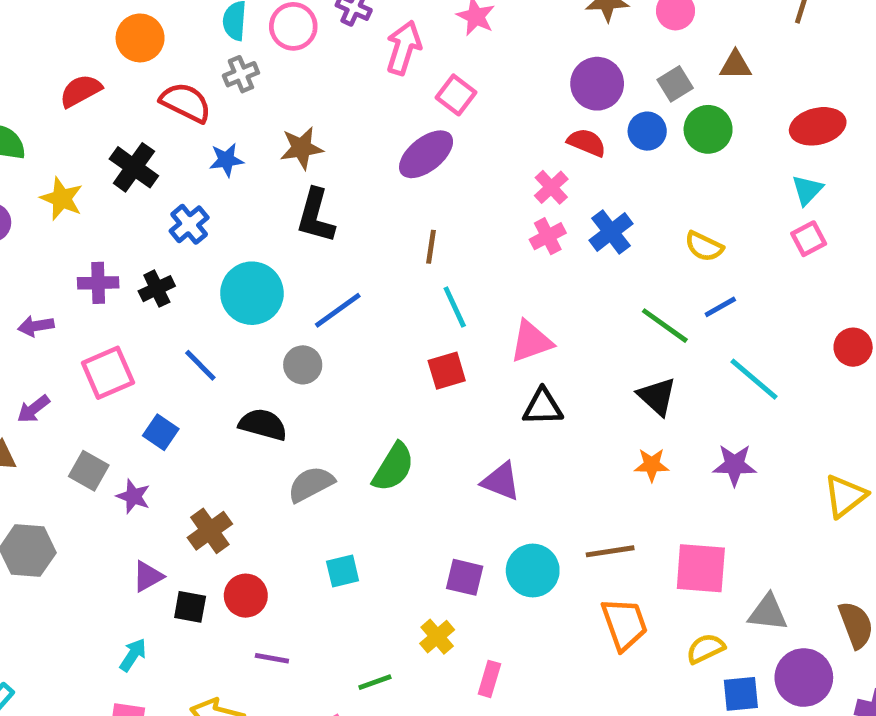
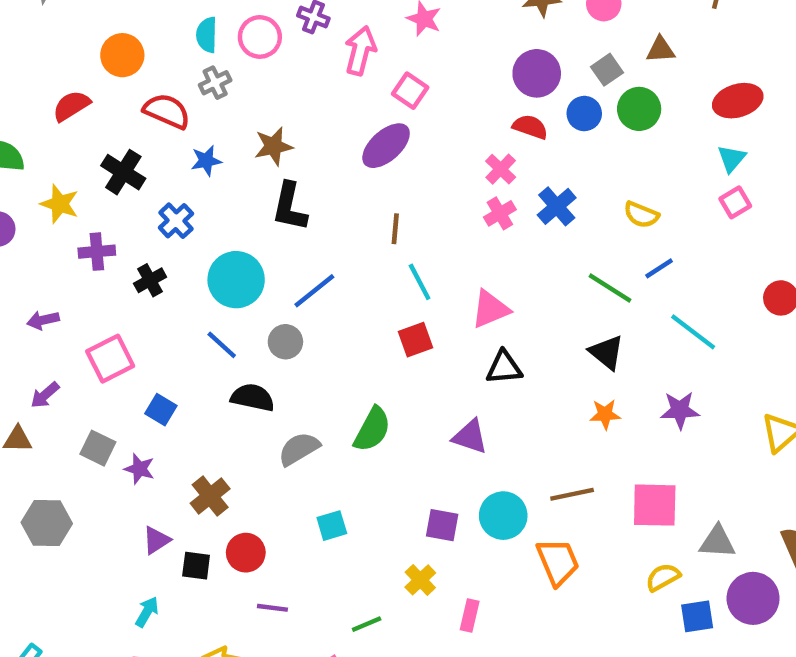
purple cross: (98, 283) -> (97, 252), moved
blue line: (200, 365) -> (222, 345), moved
orange trapezoid: (624, 624) -> (558, 562), moved

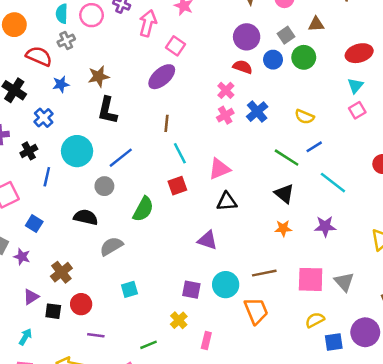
blue line: (222, 345) -> (47, 177), moved, turned 60
green semicircle: (372, 429) -> (143, 209), moved
gray triangle: (717, 542) -> (344, 282), moved, turned 45

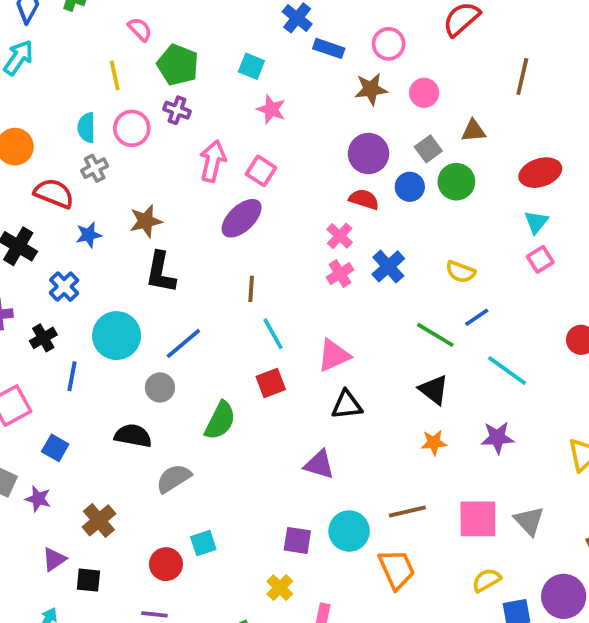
pink arrow: (148, 23) -> (213, 161), moved
red circle: (81, 304) -> (166, 564), moved

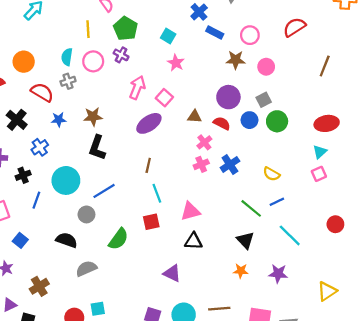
brown triangle: (474, 131) -> (194, 117), moved

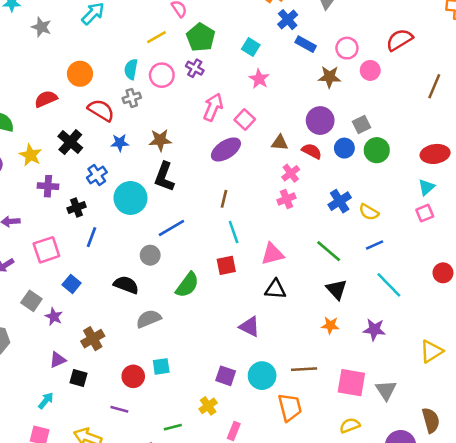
yellow line: (88, 29) -> (156, 37), turned 63
pink circle: (266, 67) -> (370, 70), moved
blue cross: (230, 164) -> (340, 201), moved
cyan circle: (66, 180) -> (130, 198), moved
green line: (251, 208) -> (329, 251), moved

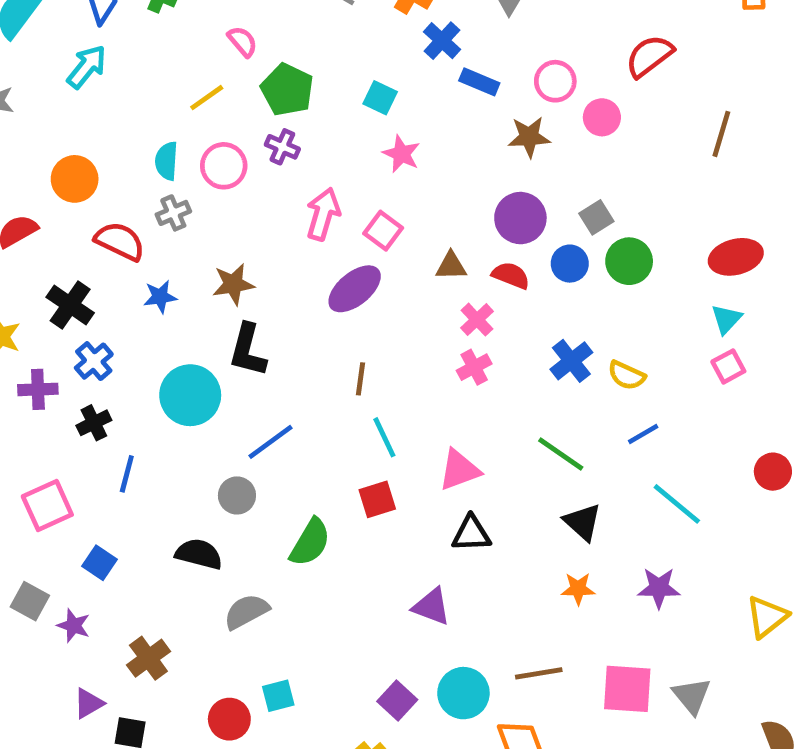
blue cross: (97, 175) -> (94, 361), moved
purple square: (226, 376) -> (397, 700), turned 30

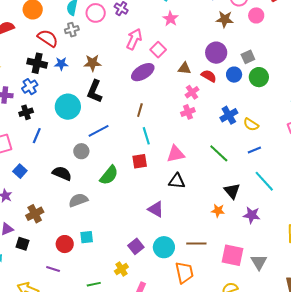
black cross: (70, 305) -> (37, 63), moved, turned -30
black triangle: (583, 522) -> (232, 191), moved

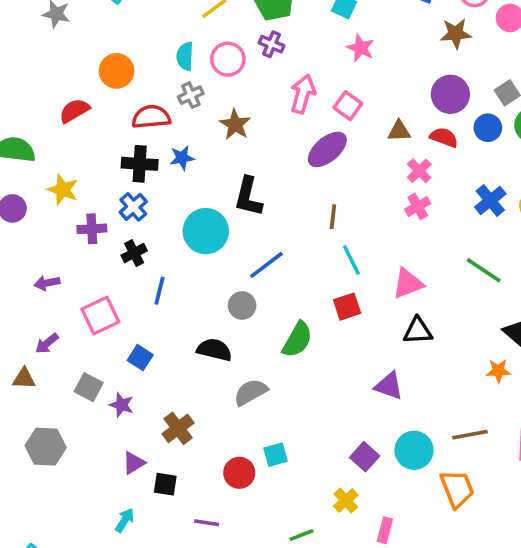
red semicircle: (48, 38) -> (151, 117), turned -30
brown star: (92, 63) -> (235, 125), moved, turned -30
purple line: (53, 269) -> (207, 523), moved

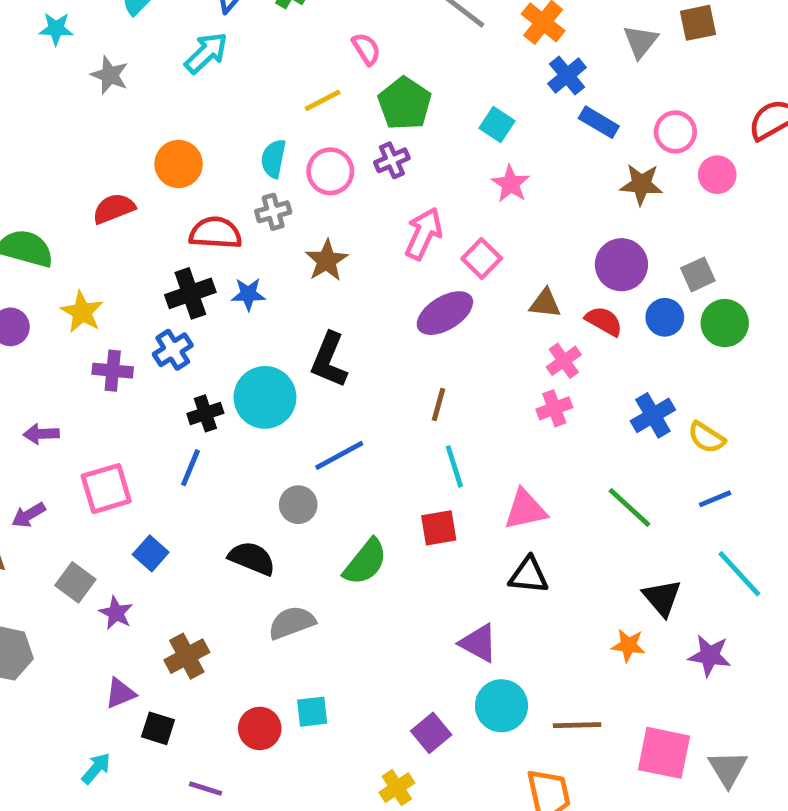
purple cross: (271, 44) -> (392, 160), turned 35
black cross: (140, 164) -> (190, 293), turned -32
black cross: (134, 253) -> (205, 413), moved
cyan circle: (414, 450) -> (502, 706), moved

